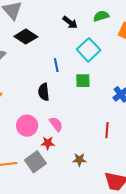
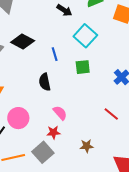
black diamond: (26, 37) -> (23, 41), moved
pink circle: (27, 126) -> (18, 118), moved
red line: (107, 130) -> (111, 114), turned -49

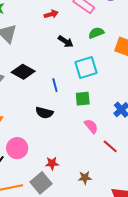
cyan square: (85, 36) -> (86, 67), turned 30
black semicircle: (45, 82) -> (44, 113), turned -66
pink semicircle: (60, 113) -> (91, 126), moved

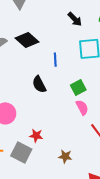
green square: (83, 99) -> (78, 88), moved, turned -35
black semicircle: (44, 113) -> (39, 84), turned 36
gray square: (41, 183) -> (21, 152), turned -35

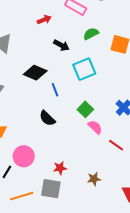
black diamond: (27, 40) -> (35, 73), moved

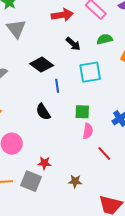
red arrow: (44, 20) -> (62, 15), size x1.5
green square: (85, 109) -> (82, 112), turned 35
pink semicircle: (95, 127) -> (88, 131), turned 42

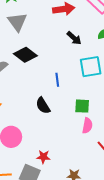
black diamond: (42, 65) -> (25, 55), moved

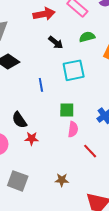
black semicircle: (43, 106) -> (19, 120), moved
red star: (43, 157) -> (32, 139), moved

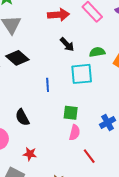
green semicircle: (87, 37) -> (97, 52), moved
red star: (32, 139) -> (30, 154), moved

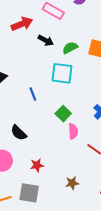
black arrow: (67, 44) -> (46, 40), moved
cyan square: (82, 74) -> (62, 73), turned 30
green square: (71, 113) -> (63, 114), turned -35

